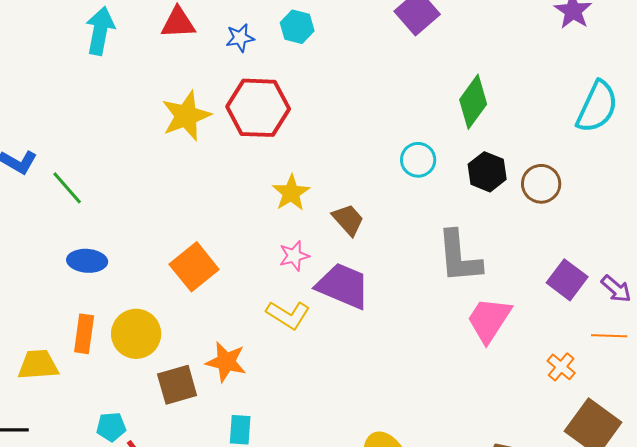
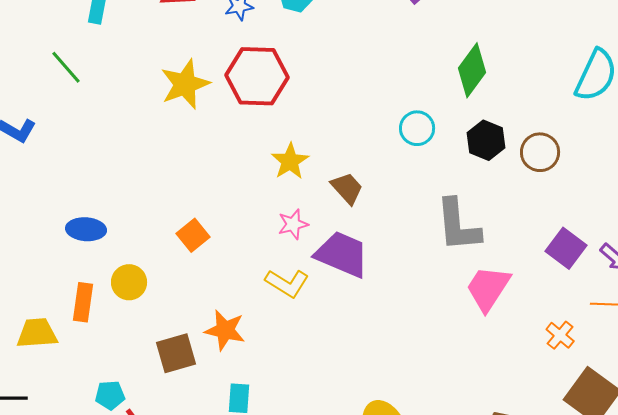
green line: (67, 188) -> (66, 67), moved
orange square: (194, 267) -> (193, 235), size x0.7
yellow circle: (136, 334) -> (129, 282), moved, size x0.7

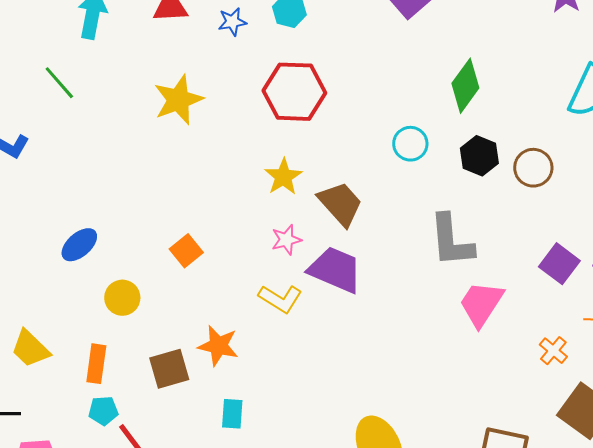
red hexagon: (257, 76) -> (294, 92), moved
brown trapezoid: (347, 188) -> (340, 204), size x1.4
blue ellipse: (86, 229) -> (79, 245), turned -45
orange rectangle: (83, 302) -> (96, 364), moved
yellow trapezoid: (37, 333) -> (30, 349), turned -132

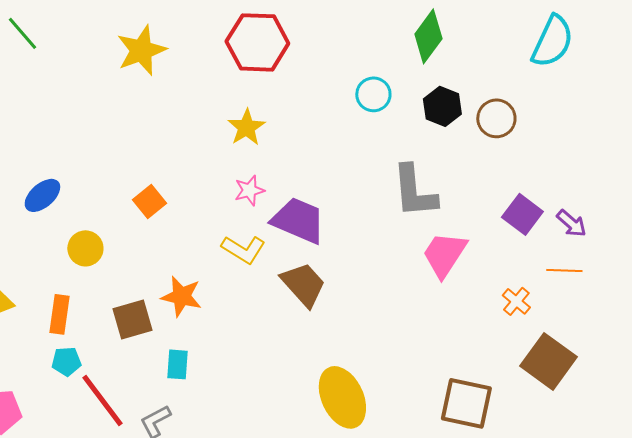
brown trapezoid: (340, 204) -> (303, 284), moved
cyan rectangle: (232, 414) -> (177, 364), moved

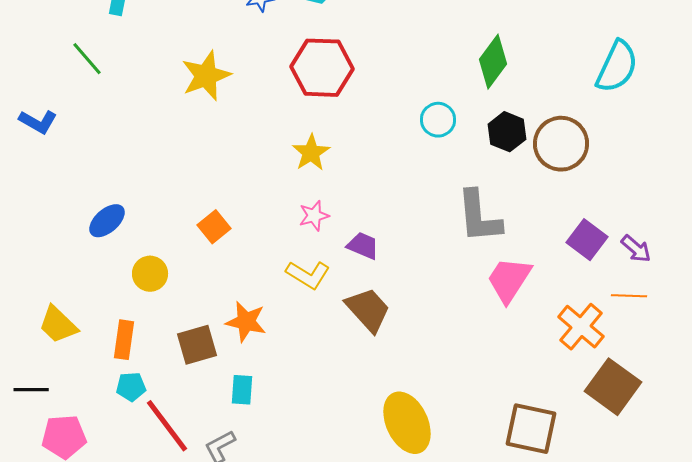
brown circle: (496, 118) -> (561, 144), size x1.4
purple trapezoid: (298, 220) -> (363, 246), size x0.6
orange cross: (516, 301) -> (581, 327), size x1.6

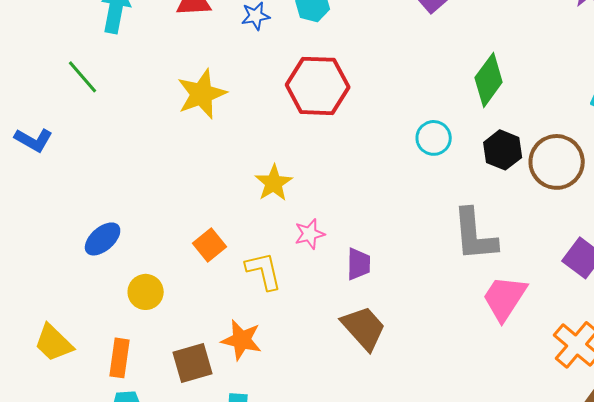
yellow star: (311, 153) -> (274, 183), moved
purple trapezoid: (363, 246) -> (359, 264), turned 68
yellow L-shape: (308, 275) -> (264, 271), moved, turned -135

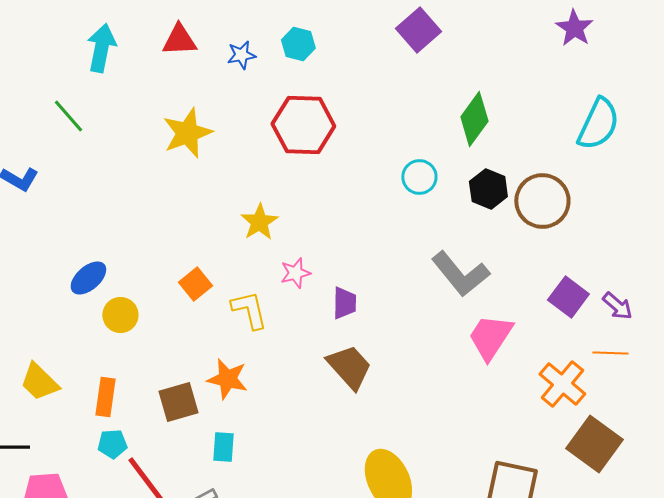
gray L-shape: (475, 235) -> (460, 274), turned -34
yellow circle: (146, 292) -> (120, 315), moved

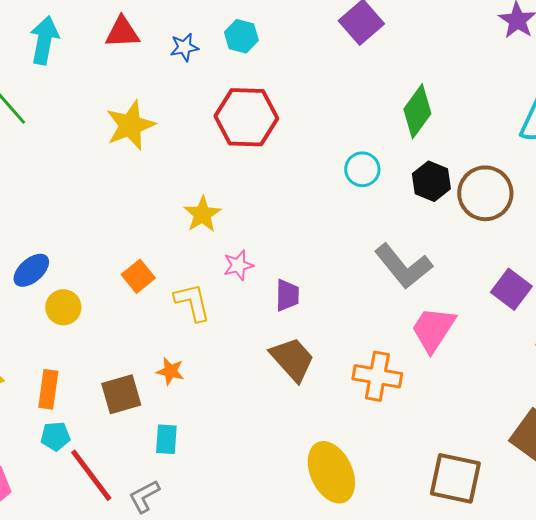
orange star: (227, 379) -> (170, 371), size x0.7
orange cross: (562, 384) -> (377, 376), moved, turned -30

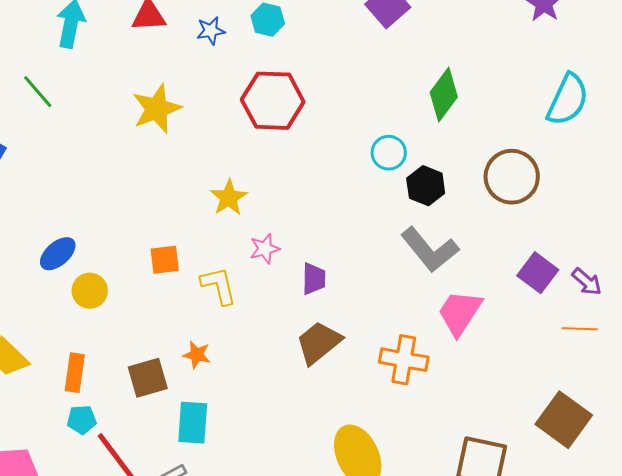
black hexagon: (431, 181) -> (426, 186), moved
orange square: (138, 276) -> (165, 260), turned 32
brown trapezoid: (292, 359) -> (319, 343), turned -87
cyan rectangle: (166, 439) -> (193, 423), size x1.4

